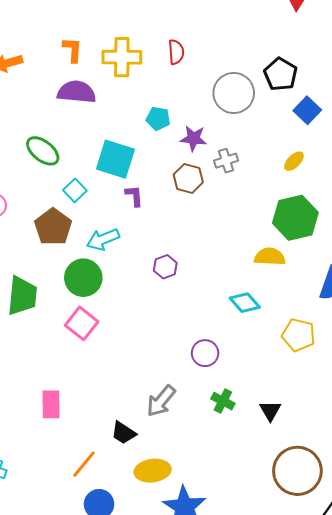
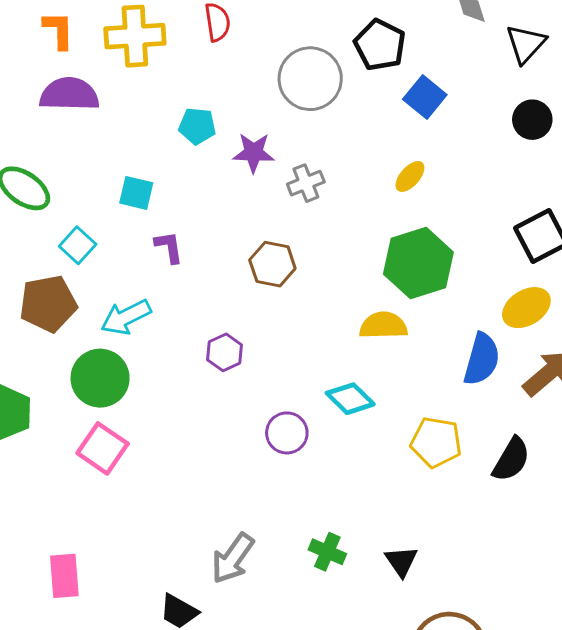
cyan square: (115, 159) -> (136, 193), size x0.6
brown hexagon: (188, 178) -> (272, 264), moved
brown pentagon: (53, 227) -> (48, 304), turned 30
purple circle: (205, 353) -> (287, 433), moved

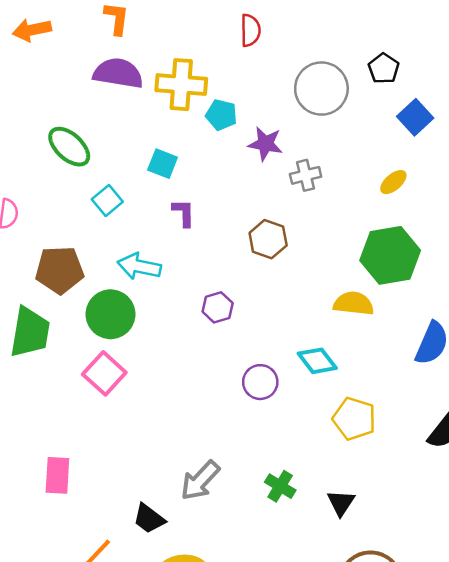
yellow cross: (135, 36) -> (181, 85), moved
black pentagon: (380, 45) -> (384, 68), size x0.7
brown pentagon: (48, 304) -> (60, 270), moved
cyan arrow: (126, 317) -> (139, 266), turned 30
yellow pentagon: (436, 442) -> (354, 419), moved

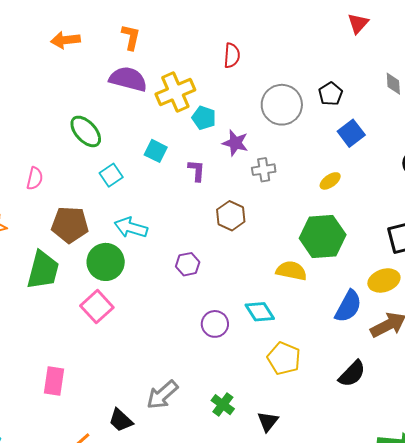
yellow cross: (181, 85) -> (175, 92), turned -33
purple L-shape: (184, 213) -> (197, 171), moved

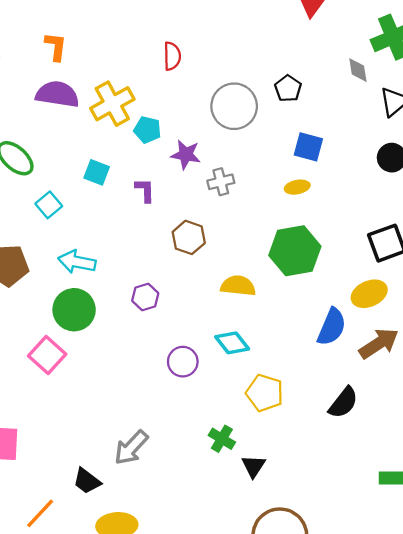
blue square: (351, 133) -> (308, 147), moved, turned -32
yellow ellipse: (330, 181) -> (297, 187), turned 30
green circle: (106, 262) -> (74, 310), moved
yellow semicircle: (291, 271) -> (238, 286), moved
green cross: (223, 405) -> (222, 439), moved

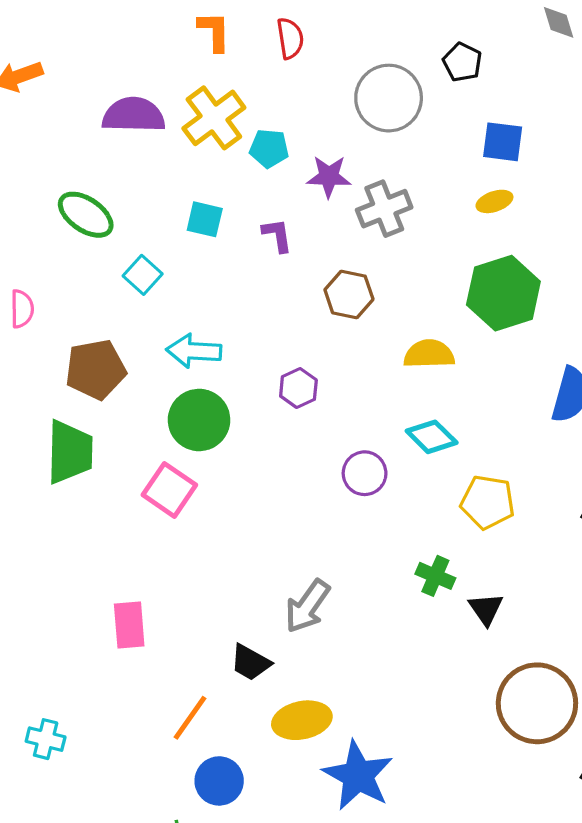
orange L-shape: (56, 47) -> (214, 31), moved
gray cross: (221, 182) -> (384, 209), size x1.4

